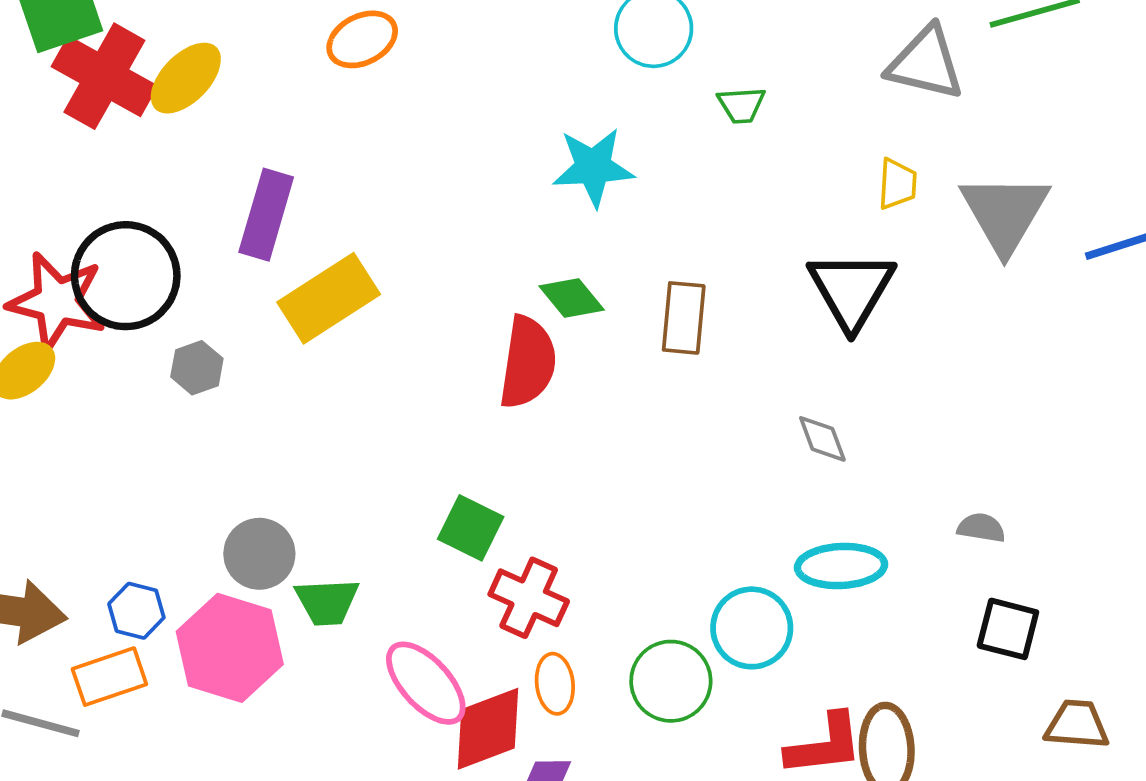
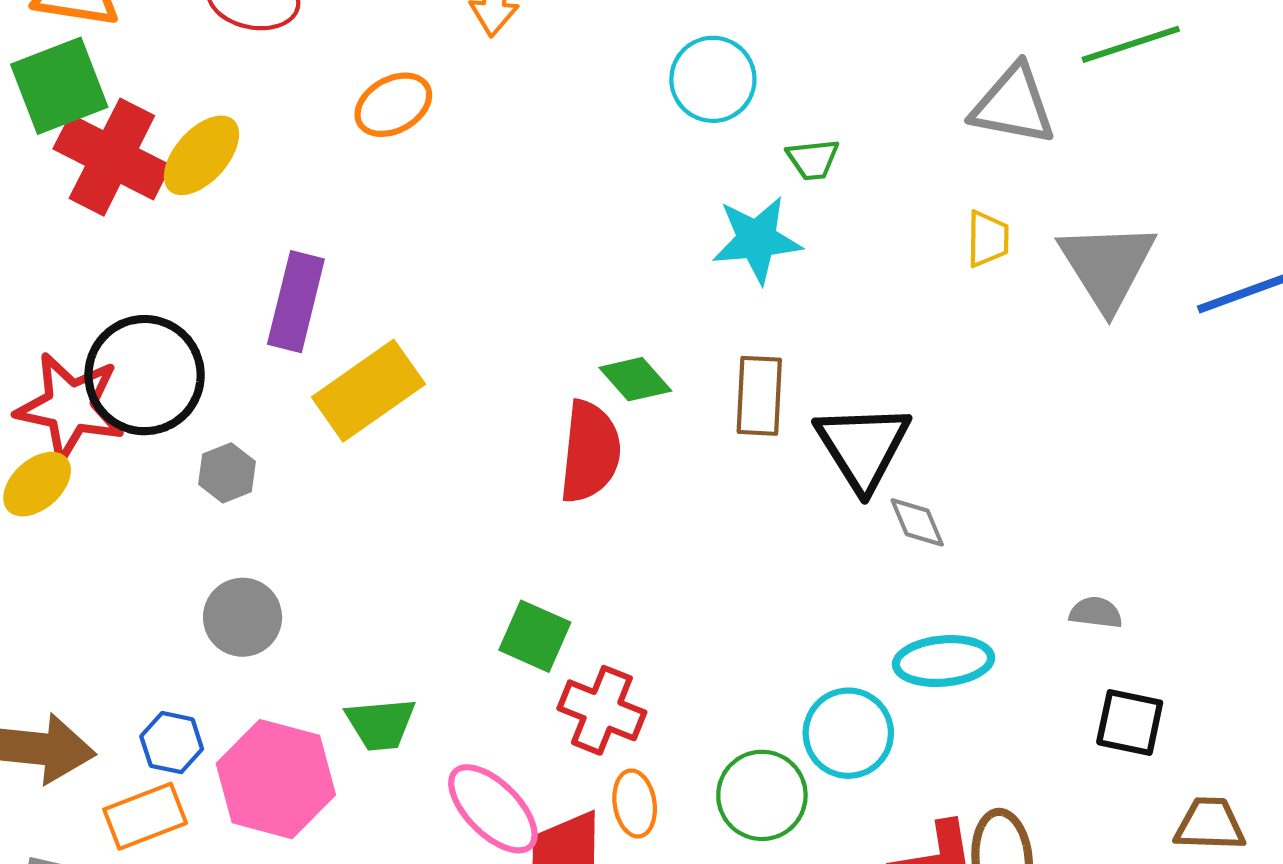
cyan star: (593, 167) -> (757, 240), moved
black triangle: (851, 290) -> (863, 447), moved
gray circle: (259, 554) -> (243, 617), moved

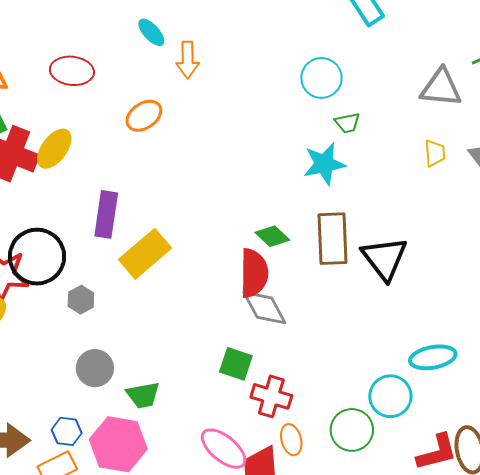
cyan circle: (713, 79) -> (321, 78), moved
brown rectangle: (759, 396) -> (332, 239), size x1.4
gray diamond: (917, 522) -> (264, 308), moved, size x1.6
green trapezoid: (381, 724) -> (143, 395), moved

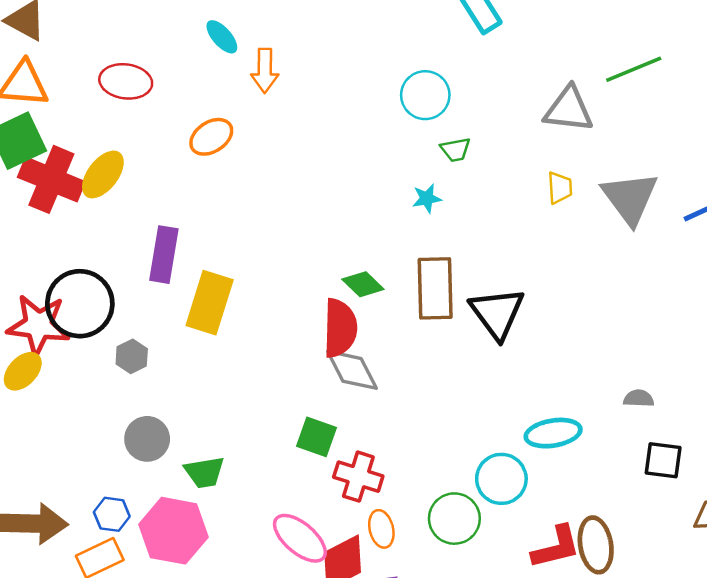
cyan star: (324, 164) -> (427, 198), size x0.6
yellow rectangle: (145, 254) -> (210, 303), turned -33

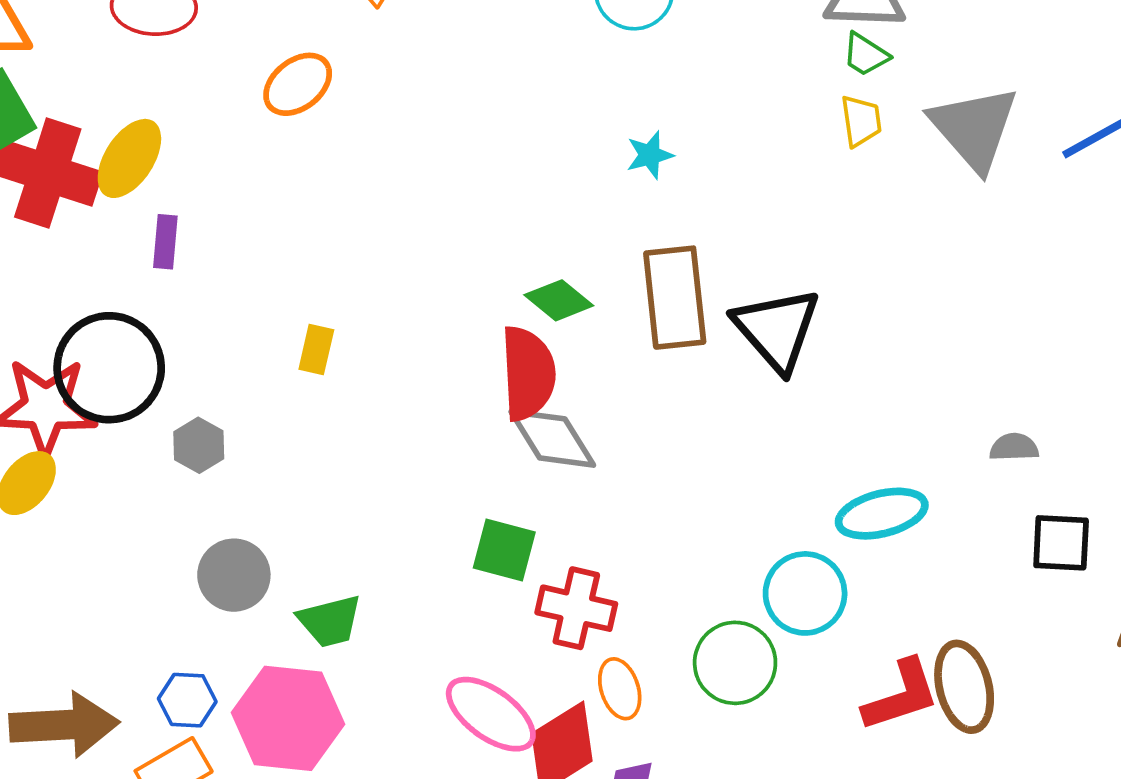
green trapezoid: (456, 150) -> (866, 55), moved, turned 48
purple rectangle: (164, 255) -> (165, 242), moved, size x0.6
yellow rectangle: (210, 303) -> (316, 349), size x0.5

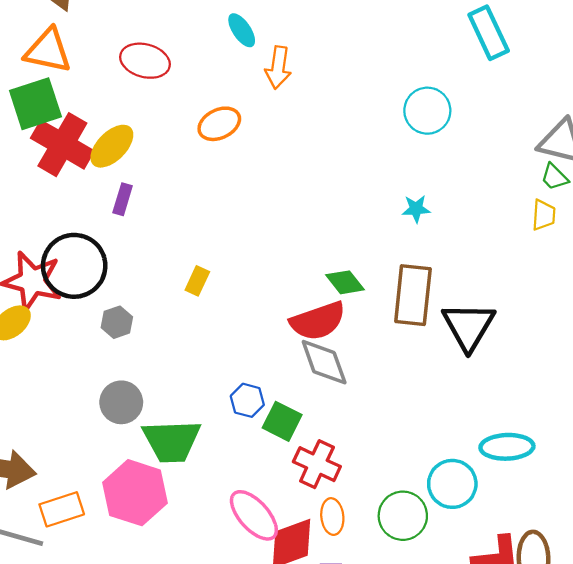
red semicircle: (528, 373) -> (318, 321), turned 62
green trapezoid: (330, 621) -> (172, 441), size x1.5
blue hexagon: (187, 700) -> (247, 400), moved

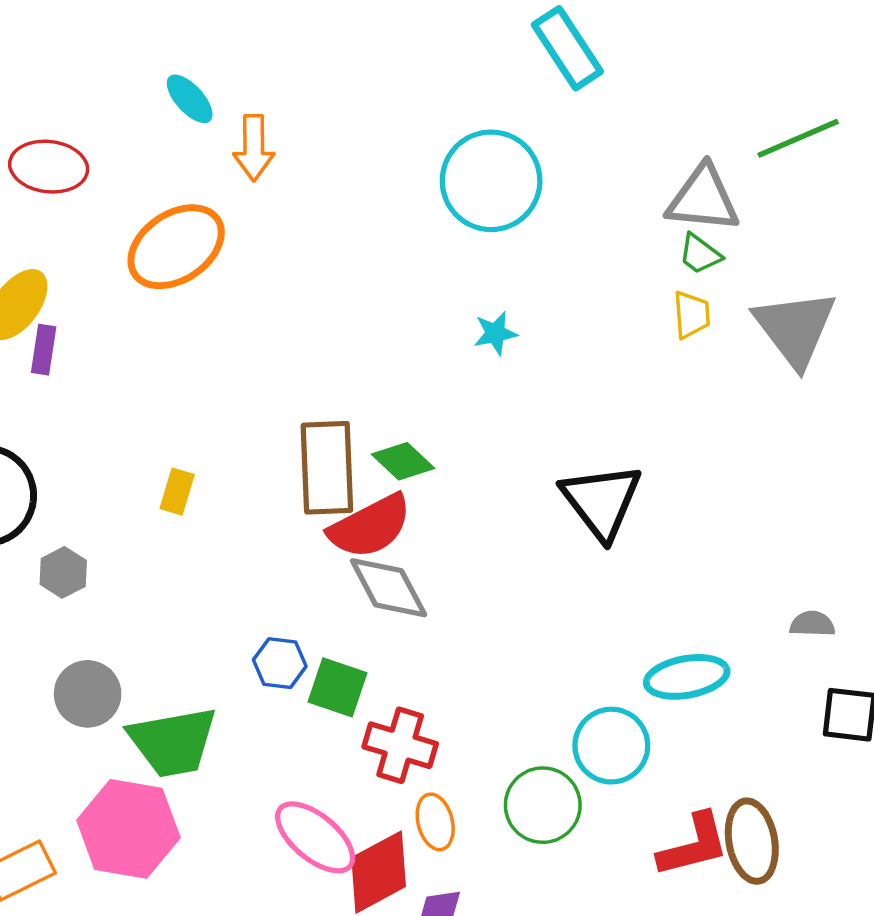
cyan circle: (427, 111) -> (491, 181), size x1.4
orange ellipse: (219, 124) -> (176, 247), size x1.5
purple rectangle: (123, 199) -> (44, 350), moved
brown rectangle: (413, 295) -> (327, 468), moved

